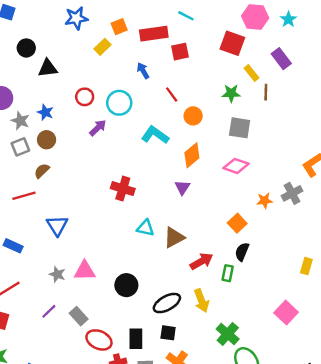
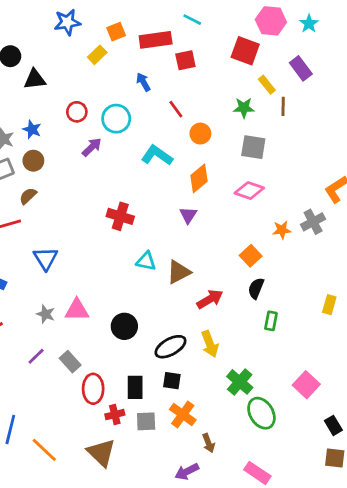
green rectangle: (228, 273) -> (271, 321), moved
pink square: (286, 313) -> (306, 385), moved
red ellipse: (99, 340) -> (93, 389), turned 65

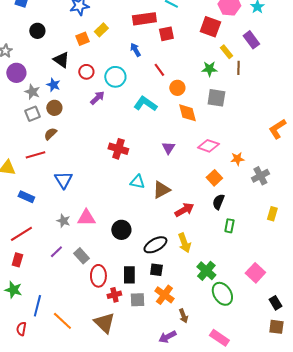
orange square: (116, 32) -> (82, 39), moved
black triangle: (35, 79) -> (61, 60), moved, turned 42
orange diamond: (199, 178) -> (187, 113), moved, turned -65
pink diamond: (249, 191) -> (208, 146), moved
gray cross: (313, 222) -> (260, 176), moved

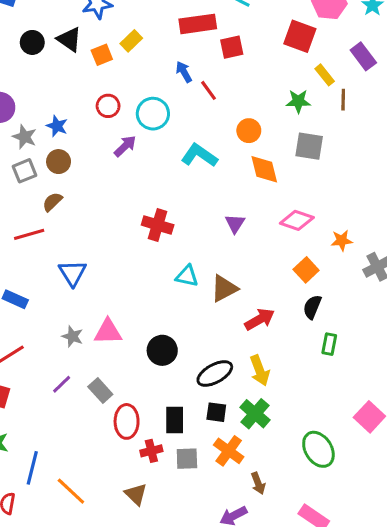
black triangle: (61, 60) -> (69, 39), moved
red line: (159, 70) -> (209, 90), moved
green cross: (206, 271) -> (255, 414), moved
brown triangle: (104, 323) -> (136, 494), size x0.7

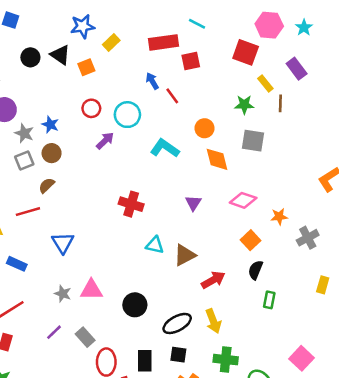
yellow rectangle: (131, 41) -> (111, 42), moved
green cross: (255, 414) -> (226, 360), moved, turned -35

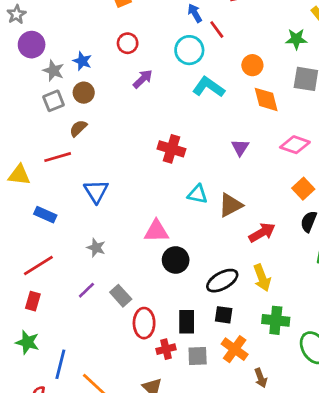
cyan circle: (127, 115) -> (189, 50), moved
pink triangle: (91, 290) -> (156, 231), moved

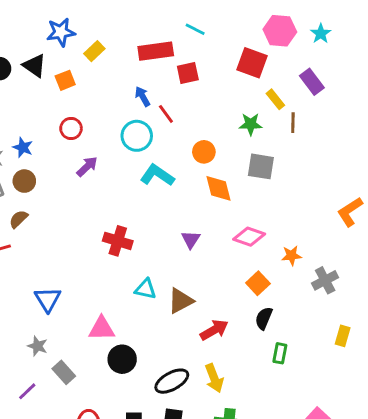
blue triangle: (96, 191) -> (48, 299), moved
gray rectangle: (121, 296) -> (64, 372), moved

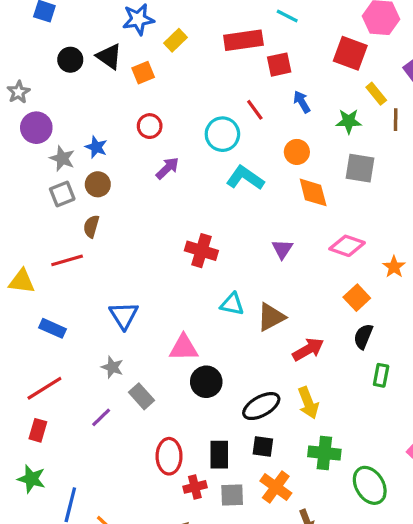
blue arrow: (143, 96) -> (302, 102), moved
brown semicircle: (18, 219) -> (91, 226), turned -30
orange star: (292, 256) -> (394, 267), turned -30

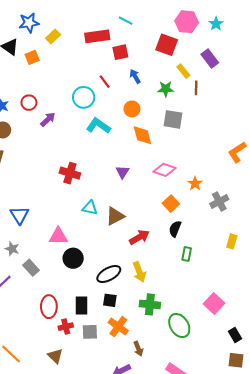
red circle: (150, 126) -> (29, 103), moved

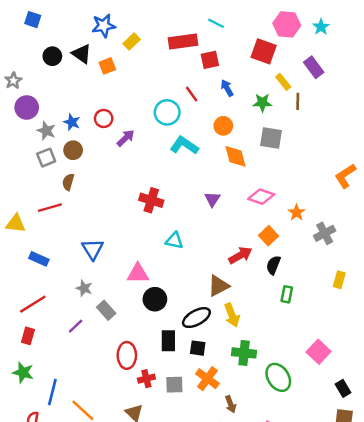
brown triangle: (115, 216) -> (218, 286), moved
red arrow: (139, 237) -> (240, 255), moved
black rectangle: (81, 306) -> (168, 341), moved

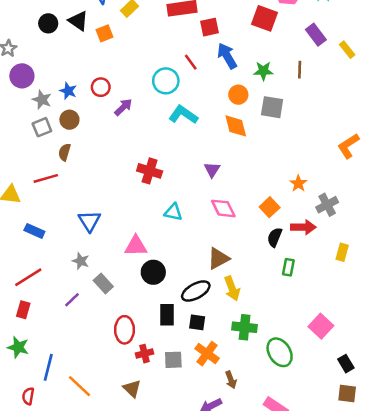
yellow rectangle: (283, 82) -> (347, 50), moved
blue arrow: (227, 88) -> (227, 56), size x1.5
orange circle: (223, 126) -> (238, 95), moved
pink diamond: (261, 197) -> (223, 208), moved, turned 45
red arrow: (240, 255) -> (303, 227), moved, turned 30

